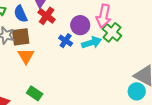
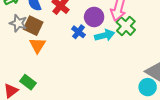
brown square: (21, 37) -> (33, 26), turned 30
green rectangle: (35, 93) -> (28, 82), moved

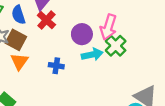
blue cross: (78, 32) -> (56, 66), moved, turned -32

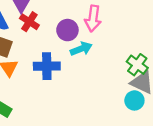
green cross: (116, 46) -> (137, 65), moved
blue cross: (56, 66) -> (47, 66), size x1.6

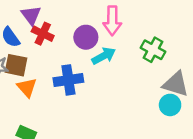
green cross: (137, 65) -> (153, 50), moved

